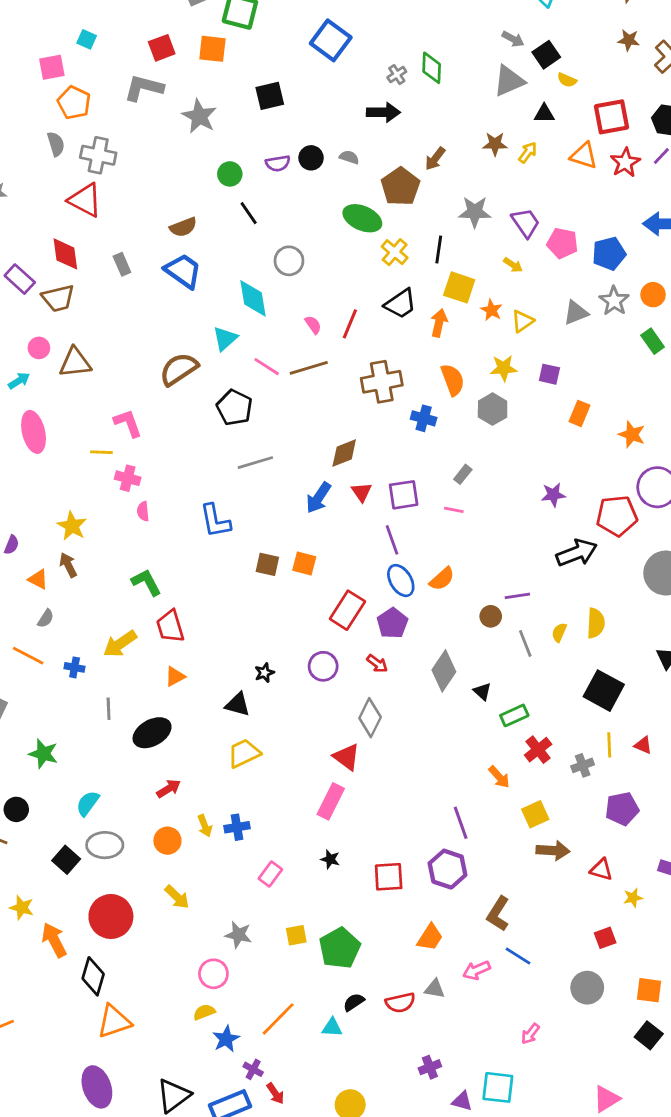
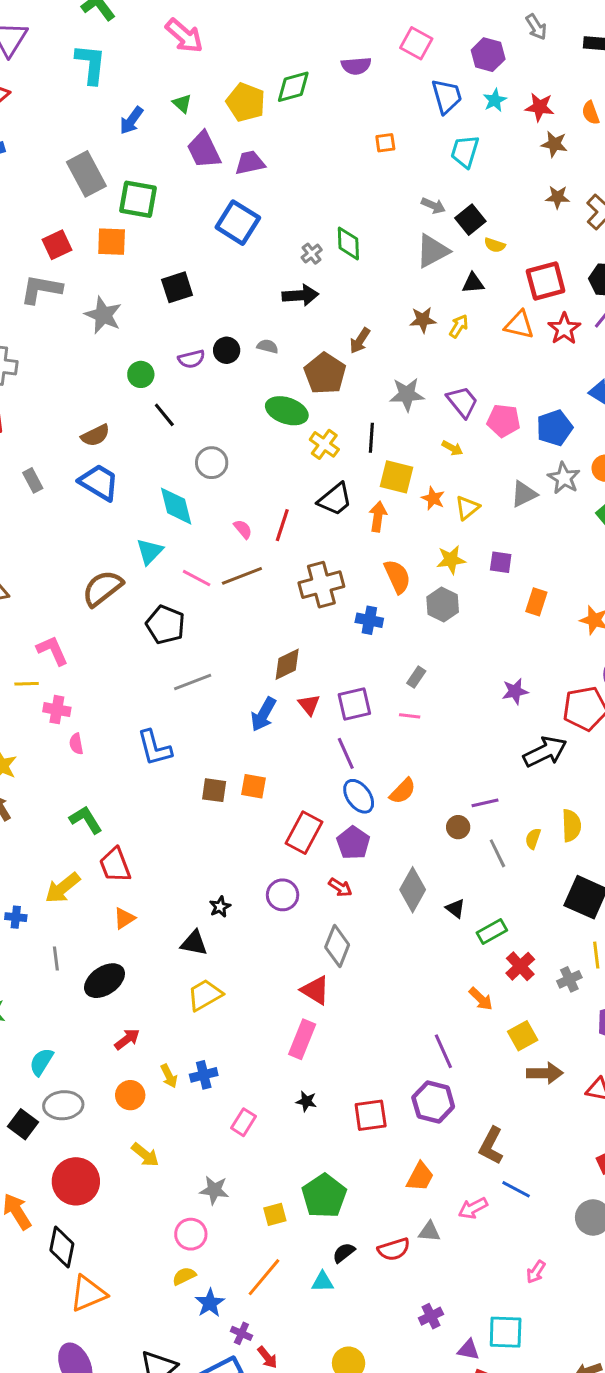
yellow square: (296, 935) -> (275, 1214), moved

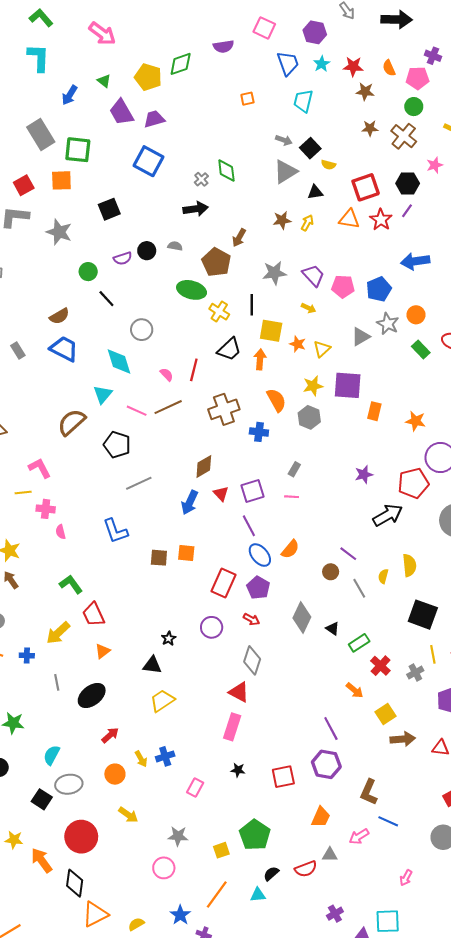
purple square: (501, 562) -> (348, 385), size x1.8
purple line: (485, 803) -> (348, 554), turned 54
yellow semicircle: (184, 1276) -> (136, 924), moved

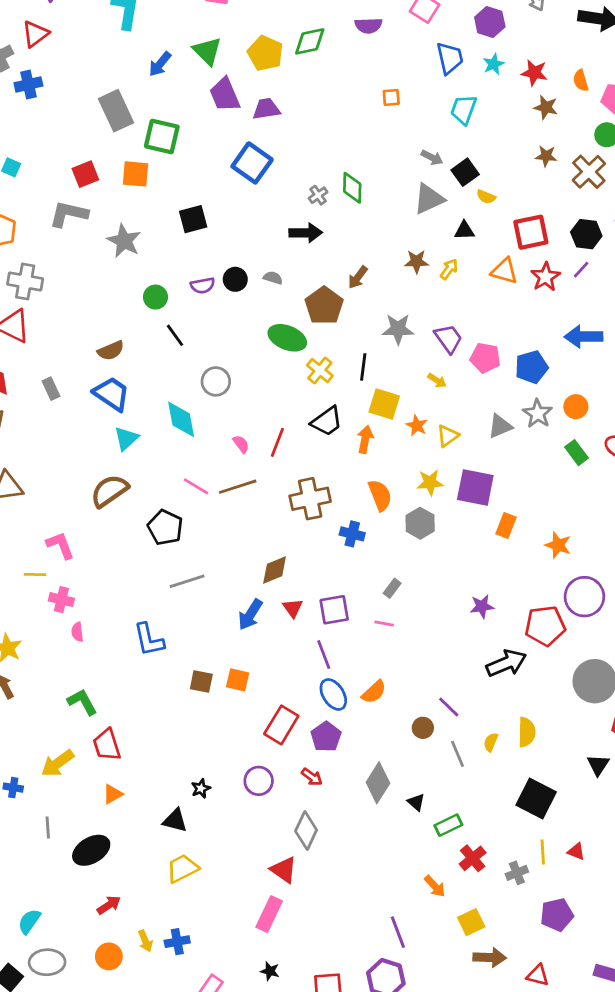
green triangle: (104, 81) -> (207, 51), size x1.6
cyan triangle: (103, 394) -> (126, 438), moved

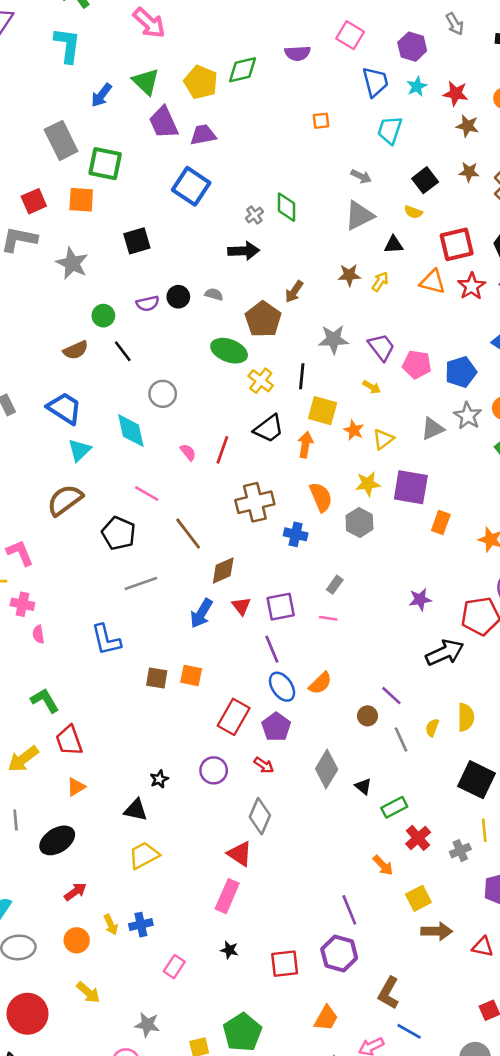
black square: (465, 172) -> (425, 180), moved
brown semicircle: (111, 351) -> (76, 350), moved
brown line: (238, 487) -> (188, 534), moved, turned 72

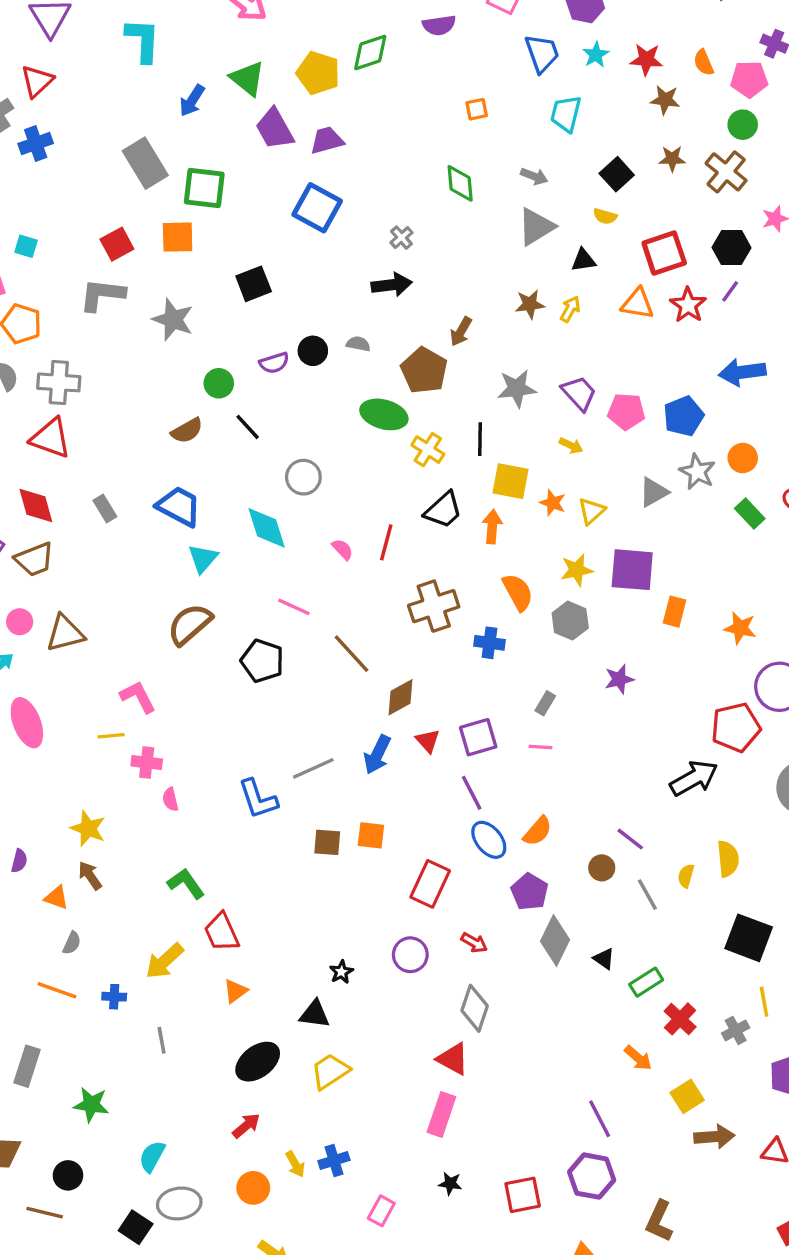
green diamond: (286, 207) -> (460, 183), moved
gray line: (141, 584) -> (313, 768), moved
purple star: (420, 599) -> (619, 679), moved
purple pentagon: (276, 727) -> (529, 892), moved
black ellipse: (57, 840) -> (258, 1062), moved

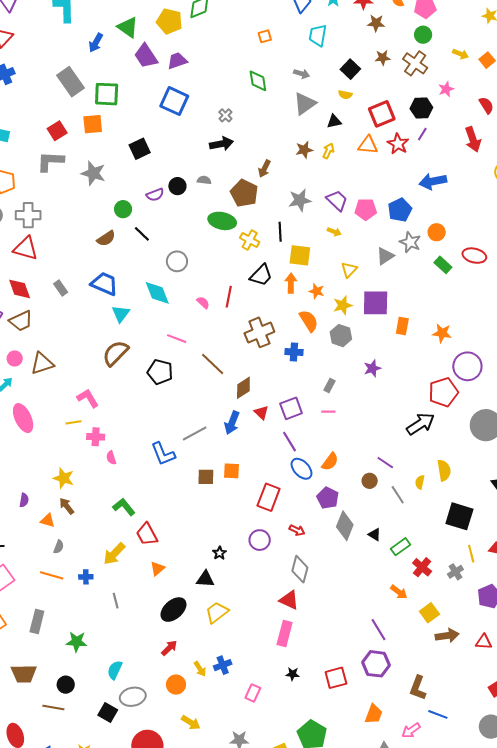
orange star: (553, 503) -> (317, 291), moved

